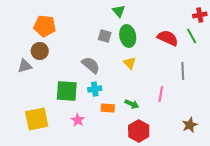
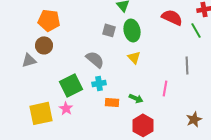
red semicircle: (168, 38) -> (172, 17), moved
green square: (67, 91) -> (71, 85), turned -30
pink star: (78, 120) -> (66, 108), moved

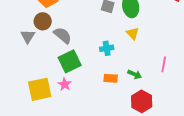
gray semicircle: (95, 59) -> (63, 35), moved
gray triangle: (29, 60) -> (28, 36), turned -42
cyan cross: (99, 83) -> (107, 48), moved

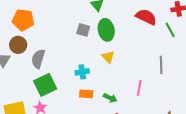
gray semicircle: (63, 35) -> (38, 59), turned -114
orange rectangle: (111, 78) -> (86, 94), moved

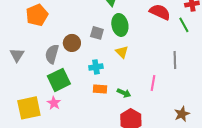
orange pentagon: (23, 20) -> (37, 15), turned -30
gray square: (83, 30) -> (97, 33), moved
brown circle: (18, 45) -> (72, 43), moved

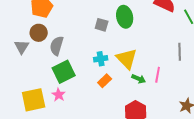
brown circle: (72, 43) -> (39, 33), moved
yellow triangle: (122, 52) -> (127, 59), moved, size x1.6
orange rectangle: (100, 89) -> (105, 81), turned -48
green arrow: (124, 93) -> (139, 79), moved

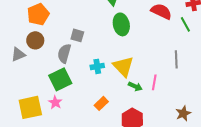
gray square: (102, 25) -> (77, 35), moved
gray semicircle: (57, 46) -> (64, 53), moved
gray triangle: (22, 47) -> (18, 54), turned 35
orange rectangle: (105, 81) -> (101, 103), moved

